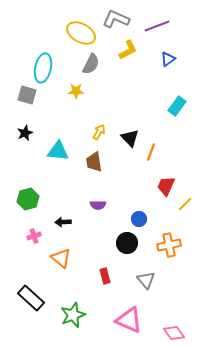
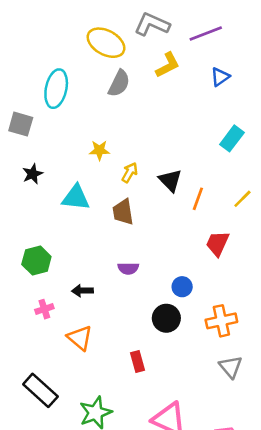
yellow star: (76, 91) -> (99, 150), moved
gray square: (27, 95) -> (21, 124), moved
yellow line: (185, 204) -> (242, 199), moved
gray triangle: (146, 280) -> (231, 367), moved

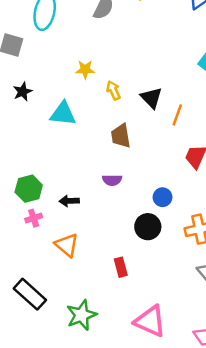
yellow arrow: (130, 173) -> (113, 90), turned -54
brown trapezoid: (123, 212) -> (121, 136), moved
green hexagon: (36, 260) -> (29, 189), moved

